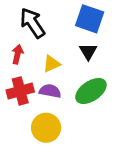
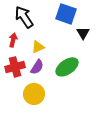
black triangle: (88, 52) -> (83, 33), moved
purple semicircle: (50, 91) -> (37, 67), turned 112

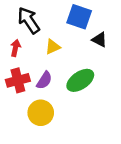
black triangle: (83, 33) -> (100, 40), turned -32
yellow triangle: (38, 47) -> (53, 47), moved

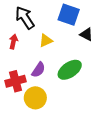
red cross: (18, 80) -> (16, 81), moved

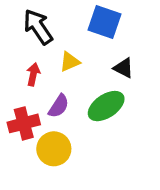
black triangle: (86, 34) -> (124, 68), moved
red arrow: (13, 42) -> (33, 74), moved

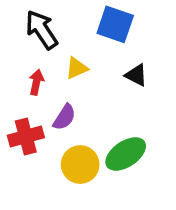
green ellipse: (106, 106) -> (126, 154), moved
yellow circle: (54, 149) -> (80, 165), moved

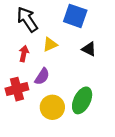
green ellipse: (126, 154) -> (82, 100), turned -30

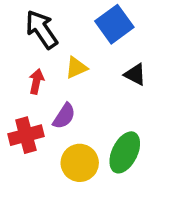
blue square: (75, 16) -> (114, 24), turned 35

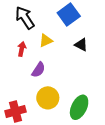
red cross: (26, 135) -> (16, 111), moved
green ellipse: (125, 152) -> (79, 107), moved

